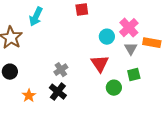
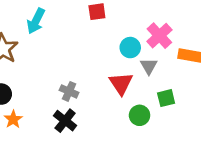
gray triangle: (131, 49) -> (149, 66), moved
gray cross: (61, 70) -> (69, 91), turned -32
orange star: (29, 96) -> (13, 119), moved

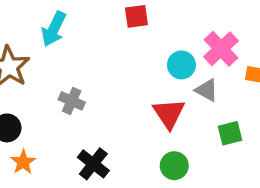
gray triangle: (149, 66) -> (207, 90), turned -30
gray cross: (69, 91) -> (72, 101), moved
green circle: (140, 115) -> (174, 166), moved

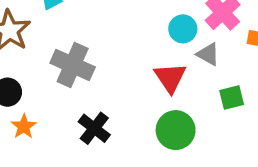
gray cross: (72, 101) -> (73, 65), size x1.6
green circle: (174, 166) -> (176, 130), size x1.4

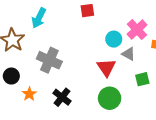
orange star: (24, 126) -> (29, 94), moved

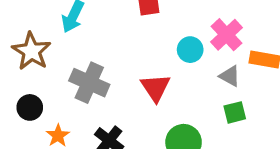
gray triangle: (129, 54) -> (230, 76), moved
red triangle: (106, 68) -> (155, 88), moved

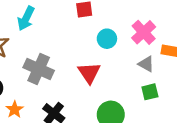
cyan circle: (190, 50) -> (107, 39), moved

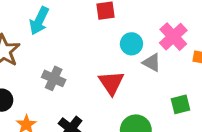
gray triangle: (146, 64) -> (152, 63), moved
gray cross: (39, 69) -> (54, 78), size x0.7

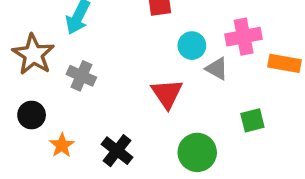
pink cross: (173, 37) -> (244, 37), turned 32
gray cross: (54, 78) -> (81, 76), moved

